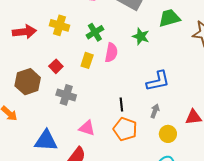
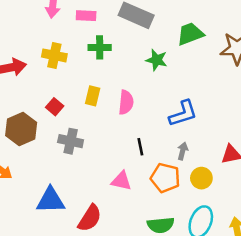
green cross: (95, 32) -> (100, 47), moved, turned 36
pink semicircle: (111, 53) -> (126, 102), moved
pink triangle: (87, 128) -> (121, 181), moved
orange pentagon: (125, 129) -> (165, 178), moved

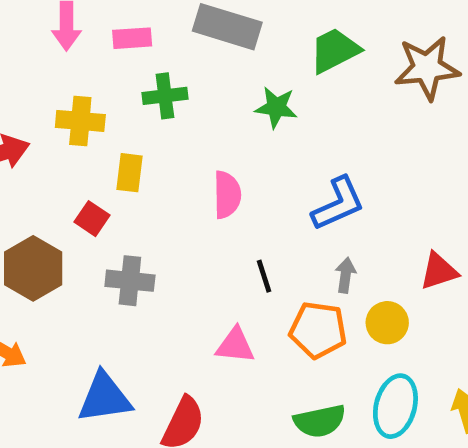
yellow rectangle: (93, 96) -> (130, 173), moved

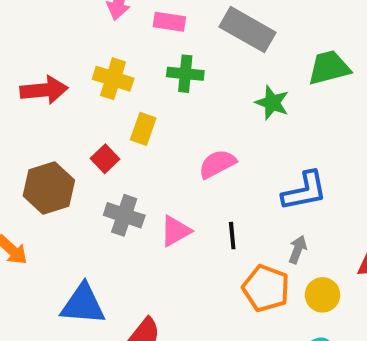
pink semicircle: (227, 195) -> (217, 164), turned -129
pink triangle: (235, 345) -> (175, 231), moved, turned -48

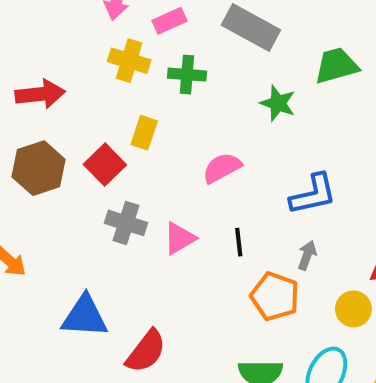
pink rectangle: (169, 22) -> (169, 21), turned -32
yellow cross: (113, 79) -> (129, 61), moved
red square: (105, 159) -> (105, 165), size x1.4
brown hexagon: (49, 188) -> (39, 168), moved
yellow circle: (322, 295) -> (353, 309), moved

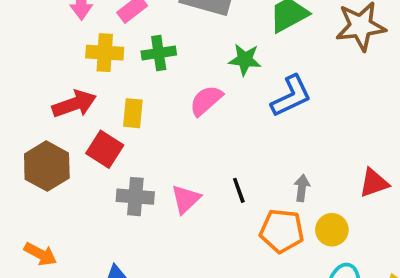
red arrow: (40, 94) -> (74, 104), moved
pink semicircle: (222, 168) -> (206, 101), moved
blue L-shape: (313, 194) -> (291, 96), moved
yellow circle: (353, 309) -> (332, 230), moved

